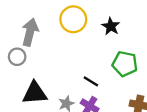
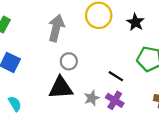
gray circle: (17, 57) -> (69, 61), moved

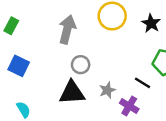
black line: (116, 76) -> (143, 83), moved
gray star: (92, 98) -> (107, 90), moved

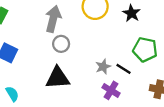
gray circle: (81, 65) -> (61, 44), moved
gray star: (107, 90) -> (103, 67), moved

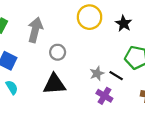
gray arrow: (53, 19) -> (35, 30), moved
cyan semicircle: (12, 94) -> (12, 87), moved

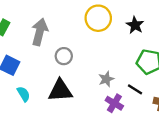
black line: (116, 76) -> (135, 89), moved
cyan semicircle: (12, 87) -> (24, 94), moved

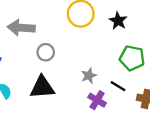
gray arrow: (40, 32) -> (21, 28), turned -100

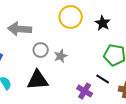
gray star: (89, 76) -> (61, 56), moved

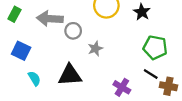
gray circle: (41, 50) -> (73, 31), moved
black line: (103, 79) -> (151, 74), moved

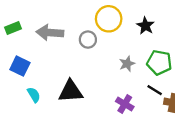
green rectangle: (14, 14) -> (13, 28), turned 40
gray circle: (73, 31) -> (88, 40), moved
gray star: (95, 49) -> (127, 64), moved

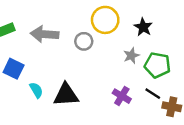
gray star: (127, 64) -> (131, 56), moved
cyan semicircle: (34, 95) -> (36, 90), moved
purple cross: (125, 104) -> (122, 96), moved

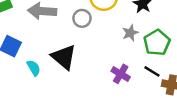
green pentagon: (157, 65) -> (157, 43), turned 30
black triangle: (66, 95) -> (64, 57), moved, turned 44

